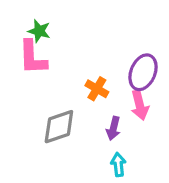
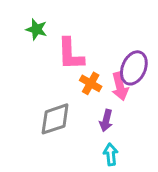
pink L-shape: (33, 57) -> (71, 54), moved
pink arrow: (140, 105) -> (120, 86), moved

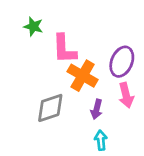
orange cross: (91, 83) -> (83, 76), size x1.5
pink arrow: (120, 86) -> (126, 95), moved

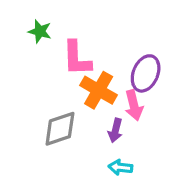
pink arrow: (126, 95) -> (134, 105), moved
cyan arrow: (101, 140) -> (120, 167), turned -78

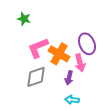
pink L-shape: (77, 58) -> (38, 48), moved, turned 70
purple ellipse: (146, 73) -> (87, 44), turned -45

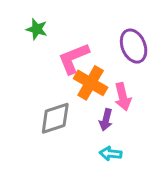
purple ellipse: (87, 44) -> (134, 46), moved
pink L-shape: (38, 48) -> (74, 58), moved

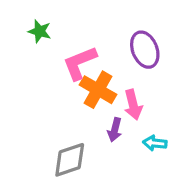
gray diamond: (55, 118) -> (70, 160), moved
cyan arrow: (111, 154) -> (155, 143), moved

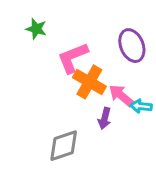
pink arrow: (133, 105) -> (121, 96), turned 144
cyan arrow: (155, 143) -> (141, 106), moved

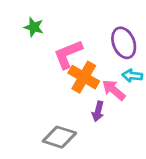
cyan arrow: (141, 106) -> (132, 76), moved
gray diamond: (64, 146) -> (59, 137), turned 36

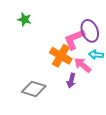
pink L-shape: (68, 54) -> (74, 39), moved
gray diamond: (59, 137) -> (34, 89), moved

